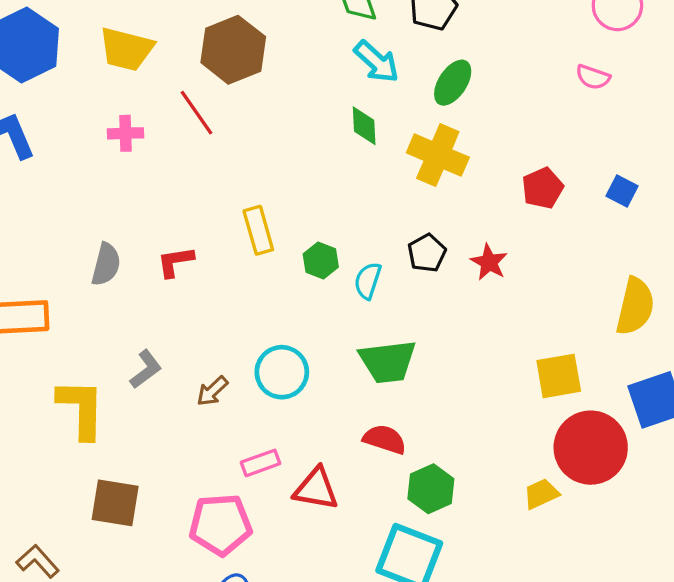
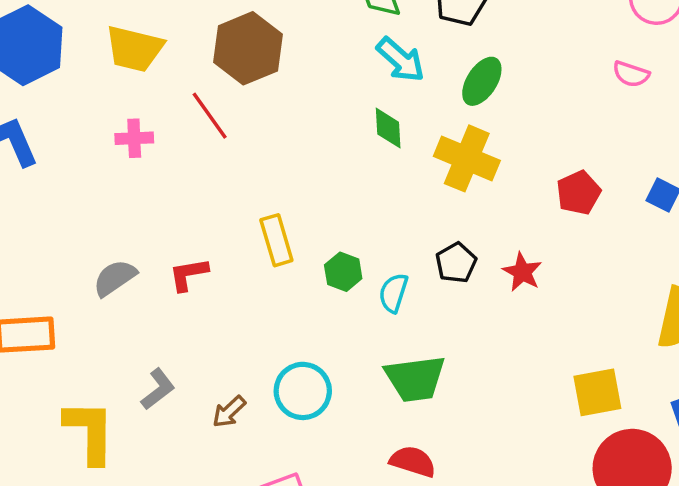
gray semicircle: (106, 264) -> (115, 278), turned -138

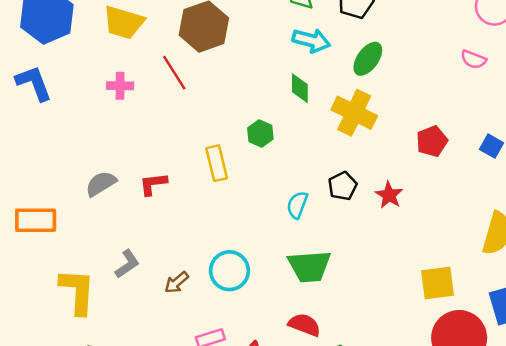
cyan arrow: (401, 60) -> (311, 40), turned -30
green hexagon: (343, 272) -> (260, 134), moved

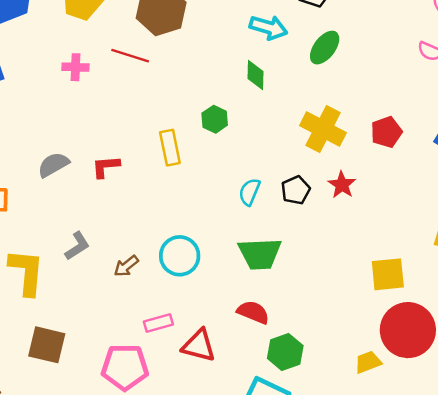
red line: (174, 73) -> (130, 56), turned -42
yellow cross: (354, 113) -> (323, 129), moved
black pentagon: (343, 186) -> (296, 190), moved

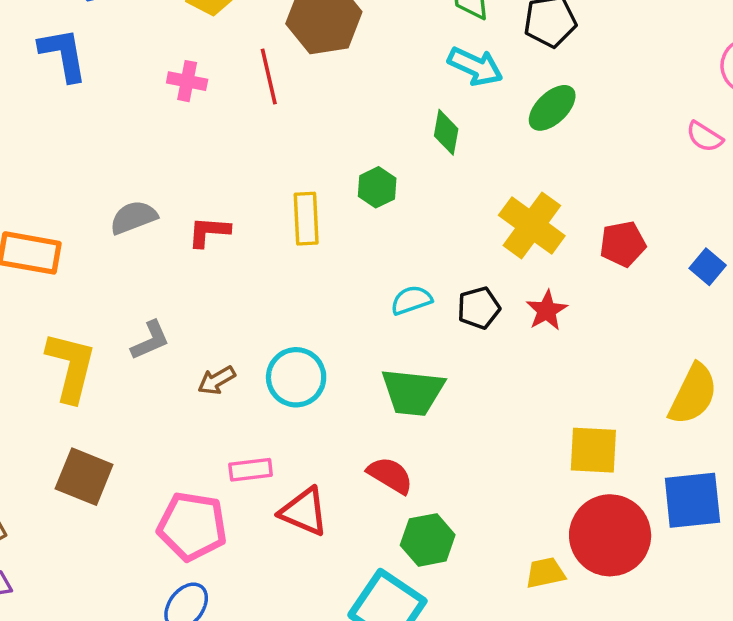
red line: (130, 56) -> (269, 77), turned 51
cyan semicircle: (249, 192) -> (411, 300), turned 40

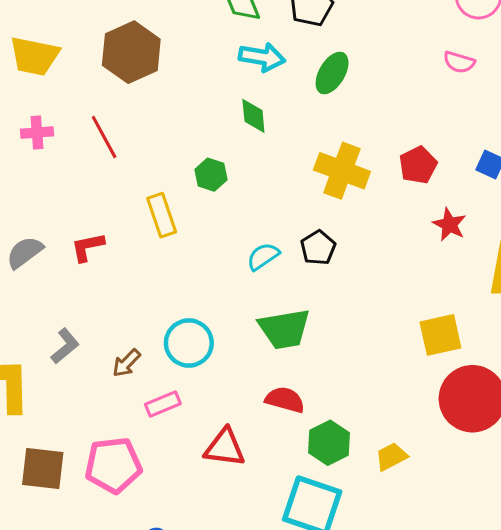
red line: (269, 77) -> (104, 137), moved
red star: (547, 310) -> (449, 224), moved
pink rectangle: (251, 470) -> (163, 404), moved
pink pentagon: (192, 526) -> (113, 465), moved
yellow trapezoid: (545, 573) -> (391, 457), moved

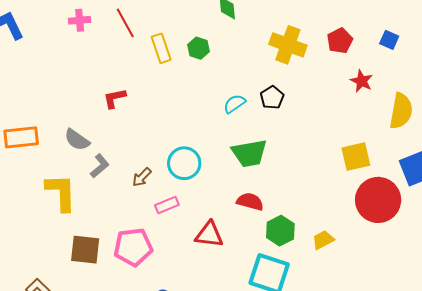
yellow rectangle: (162, 215) -> (161, 48), moved
gray semicircle: (25, 252) -> (77, 140), moved, turned -108

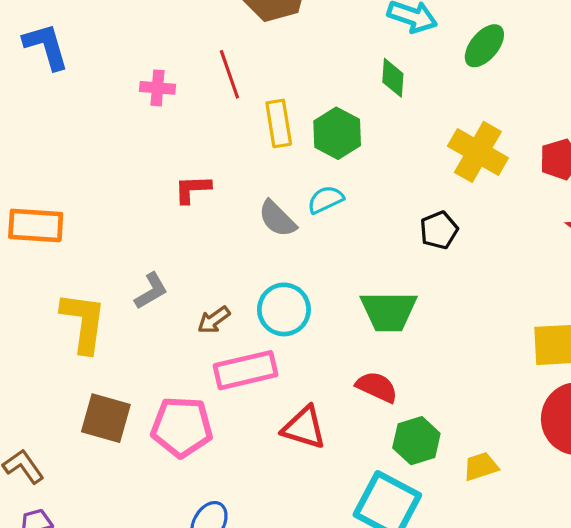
pink cross: (80, 20) -> (158, 88), moved
green hexagon: (199, 48) -> (337, 133), size x1.4
cyan semicircle: (234, 104) -> (326, 200), moved
gray semicircle: (77, 140) -> (277, 219), moved
pink rectangle: (167, 205) -> (246, 370), size x1.6

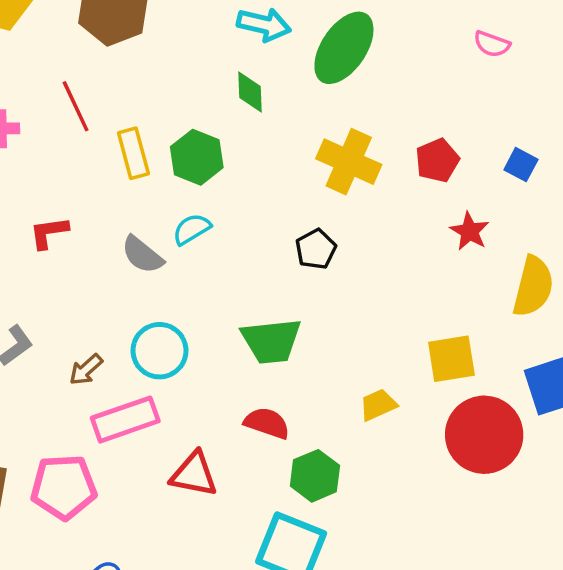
green ellipse: (484, 46) -> (344, 48), size x1.5
yellow trapezoid: (481, 466) -> (378, 405), moved

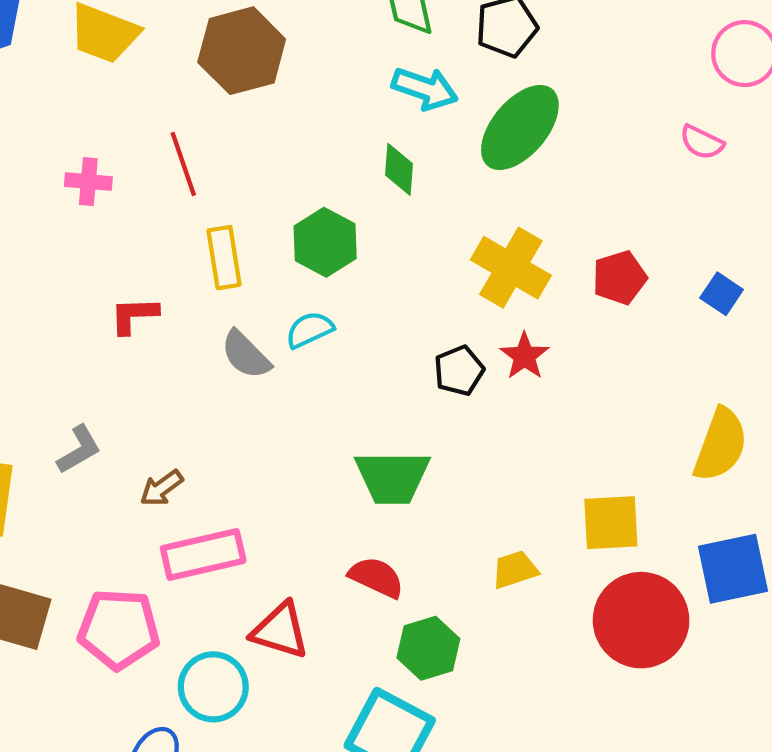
yellow rectangle: (133, 153) -> (224, 258), moved
red star: (470, 231) -> (525, 356), moved
cyan circle: (159, 351) -> (213, 687), moved

